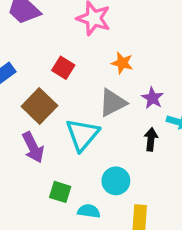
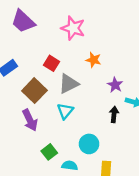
gray triangle: (113, 103) -> (69, 84), moved
cyan triangle: (82, 135) -> (65, 111), size x0.7
green square: (60, 192) -> (49, 152), turned 35

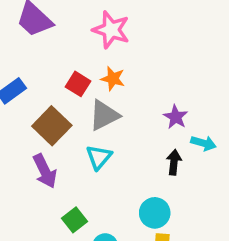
orange star: (94, 60) -> (113, 79), moved
cyan circle: (89, 144) -> (155, 213), moved

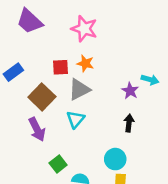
red square: (78, 84) -> (61, 67), turned -35
cyan arrow: (204, 143) -> (150, 80), moved

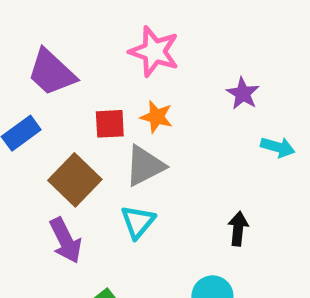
purple trapezoid: (30, 21) -> (52, 73), moved
purple star: (130, 91) -> (243, 93), moved

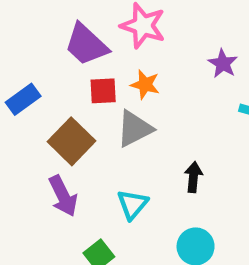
purple trapezoid: (52, 73) -> (86, 45), moved
cyan triangle: (138, 222) -> (132, 204), moved
black arrow: (238, 229) -> (193, 177), moved

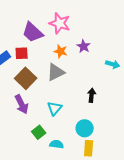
purple star: (223, 63) -> (84, 46), moved
red square: (103, 91) -> (22, 53), moved
black arrow: (193, 177) -> (92, 95), moved

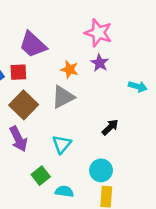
pink star: (60, 23) -> (98, 33), moved
black arrow: (92, 95) -> (110, 127), turned 40

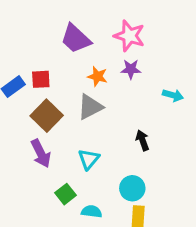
purple trapezoid: (33, 45) -> (76, 39), moved
purple star: (100, 63) -> (131, 69), turned -30
black arrow: (110, 127) -> (142, 140), turned -66

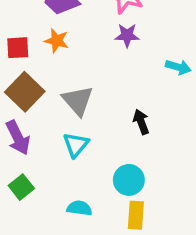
orange star: (97, 76) -> (57, 41), moved
gray triangle: (90, 107) -> (78, 101), moved, turned -44
green square: (65, 194) -> (21, 187), moved

